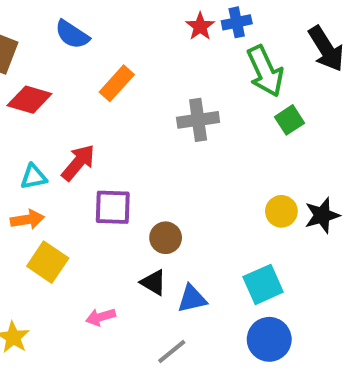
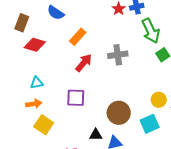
red arrow: (78, 163) -> (84, 63), moved
brown circle: (166, 238) -> (119, 113), moved, size x1.5
black triangle: (153, 282) -> (96, 135), turned -32
cyan square: (263, 284) -> (150, 124), moved

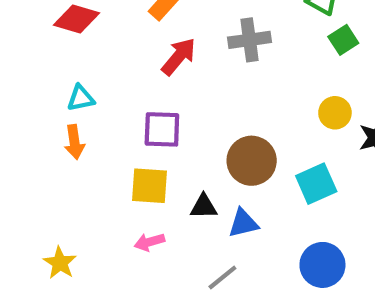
yellow circle: (159, 100) -> (335, 113), moved
orange arrow: (34, 104) -> (74, 142), turned 91
yellow square: (44, 125) -> (149, 186), moved, turned -30

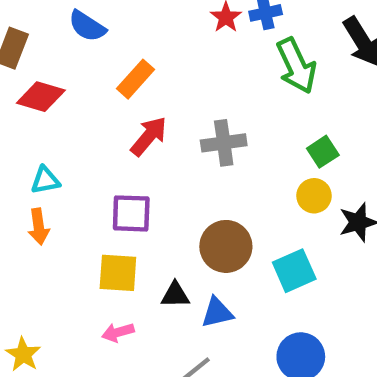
gray cross: (250, 40) -> (224, 143), moved
green square: (343, 40) -> (323, 152), moved

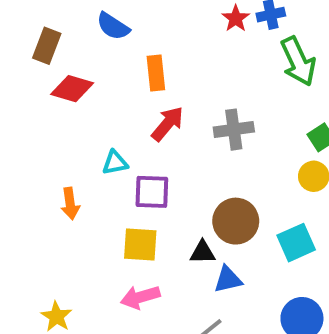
orange rectangle: (136, 79) -> (156, 73), turned -48
cyan triangle: (45, 180) -> (115, 163), moved
black triangle: (175, 295) -> (203, 252), moved
pink arrow: (118, 332) -> (140, 297), size x1.4

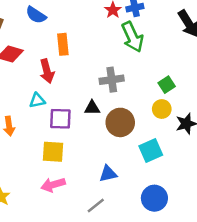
green arrow: (298, 61) -> (132, 37), moved
red arrow: (168, 124) -> (47, 71), moved, turned 125
brown circle: (236, 221) -> (120, 122), moved
black triangle: (203, 252) -> (92, 108), moved

